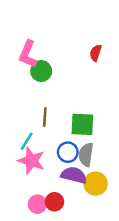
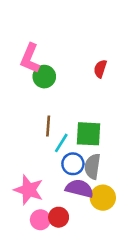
red semicircle: (96, 53) -> (100, 69), moved
cyan line: (27, 141) -> (61, 143), moved
pink star: (31, 161) -> (29, 190), moved

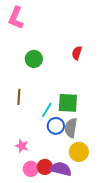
pink L-shape: (30, 58) -> (16, 18), moved
brown line: (48, 126) -> (19, 97), moved
purple semicircle: (79, 189) -> (61, 169), moved
pink star: (29, 190) -> (22, 146), size x0.6

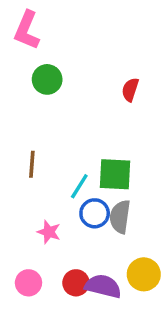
green circle: (34, 59) -> (47, 79), moved
pink star: (22, 146) -> (49, 232), moved
yellow circle: (79, 152) -> (144, 274), moved
pink circle: (31, 169) -> (28, 283), moved

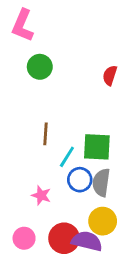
brown line: (32, 164) -> (45, 134), moved
yellow circle: (144, 274) -> (103, 221), moved
red circle: (76, 283) -> (64, 238), size x1.4

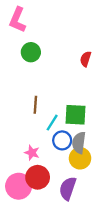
yellow circle: (103, 221) -> (80, 158), moved
pink circle: (24, 238) -> (19, 186), size x1.5
red circle: (64, 238) -> (38, 177), moved
purple semicircle: (87, 241) -> (68, 188), turned -85

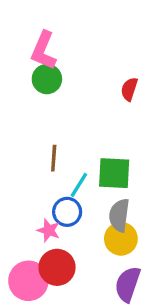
pink L-shape: (17, 20) -> (44, 50), moved
blue circle: (62, 140) -> (67, 212), moved
purple semicircle: (68, 188) -> (128, 284), moved

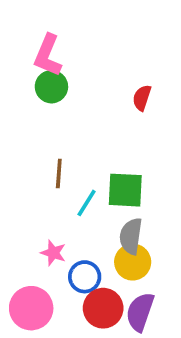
blue circle: (67, 212) -> (85, 277), moved
red circle: (57, 267) -> (103, 308), moved

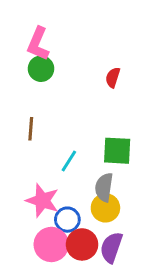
brown line: (59, 173) -> (31, 129), moved
green square: (125, 190) -> (117, 151), moved
pink star: (53, 253) -> (42, 201), size x1.6
pink circle: (31, 308) -> (51, 244), moved

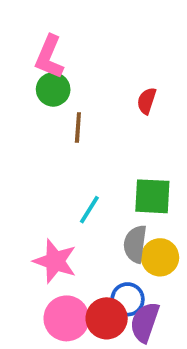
brown line: (31, 129) -> (78, 128), moved
yellow circle: (105, 208) -> (160, 257), moved
blue circle: (67, 220) -> (128, 299), moved

